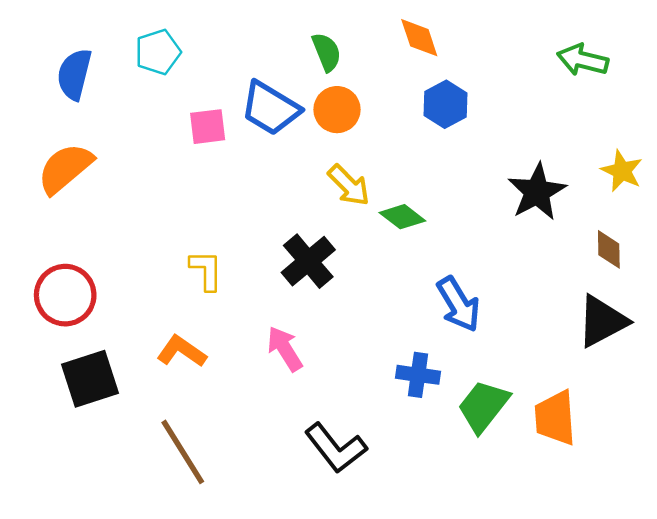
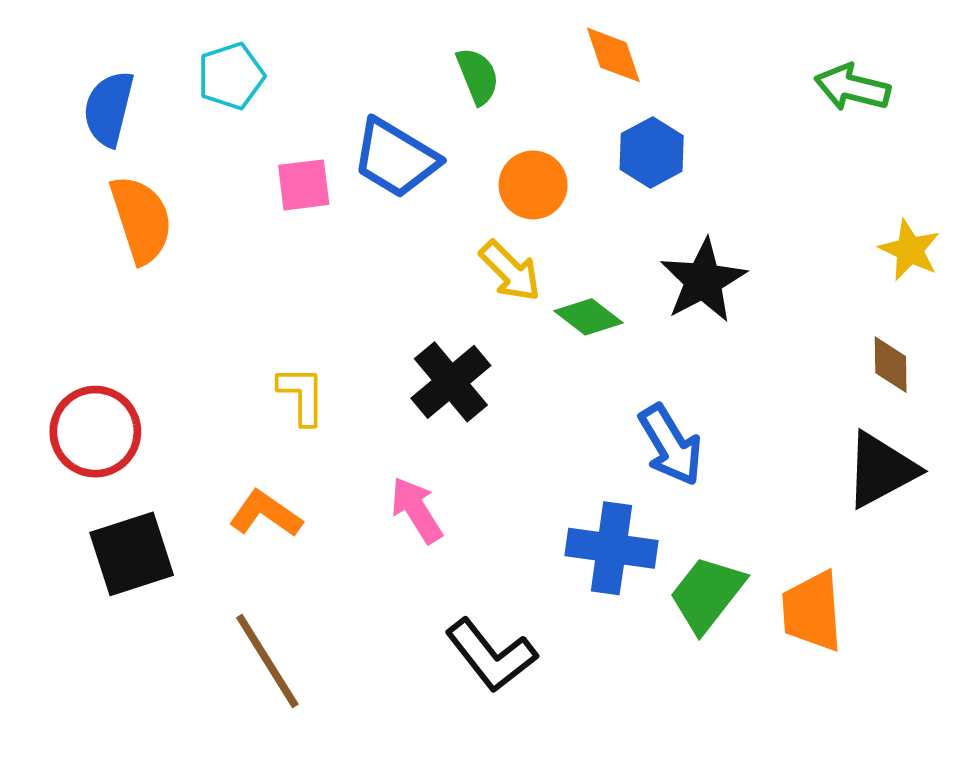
orange circle: (337, 110) -> (533, 185), moved
orange semicircle: (65, 168) -> (141, 219), moved, turned 112
black star: (537, 192) -> (703, 281), moved
blue cross: (418, 375) -> (611, 548), size x1.4

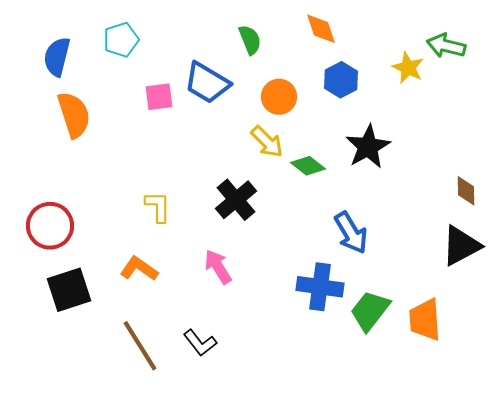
yellow star: (910, 250) -> (408, 68), moved
black L-shape: (491, 655) -> (200, 343), moved, size x0.7

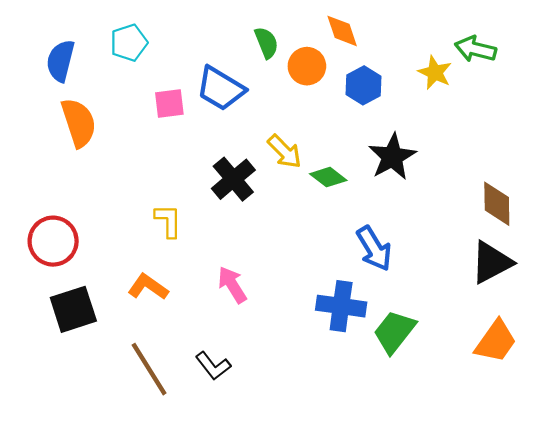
orange circle: (279, 97) -> (307, 66), moved
brown diamond: (466, 191) -> (497, 204), size x1.4
black cross: (236, 200) -> (233, 179), moved
orange trapezoid: (425, 320) -> (496, 341), moved, turned -141

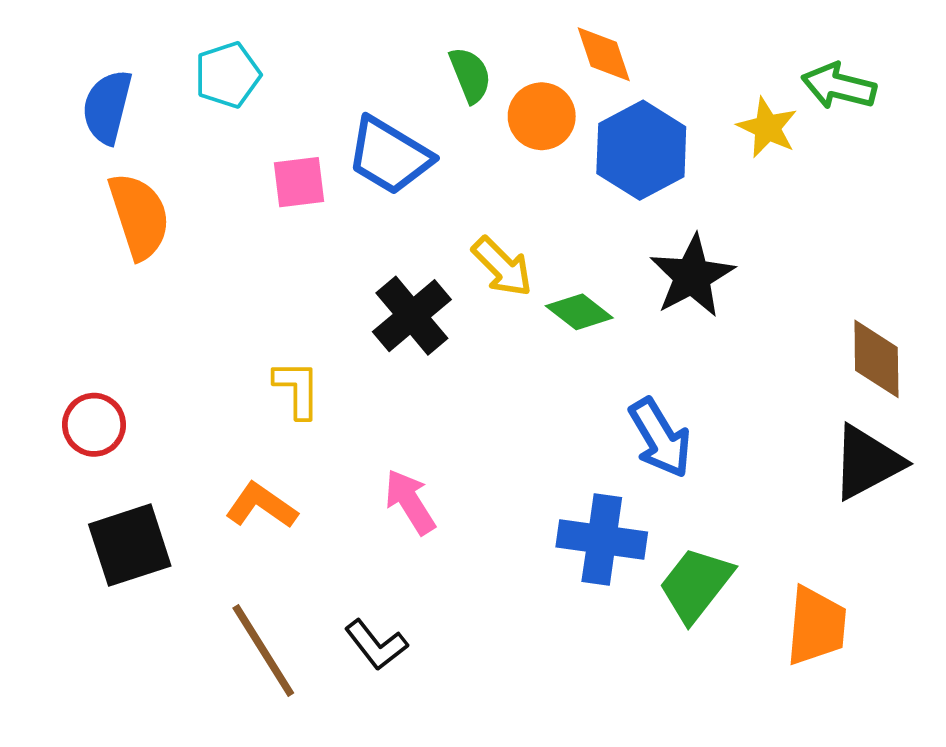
blue hexagon: (363, 85) -> (641, 150), size x1.4
red circle: (53, 241) -> (94, 425), size x0.7
orange trapezoid: (496, 341) -> (816, 626), moved, turned -30

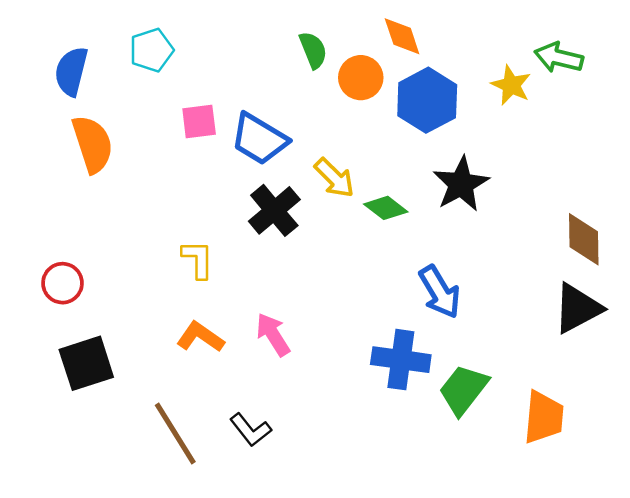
blue trapezoid: (389, 156) -> (259, 139), moved
orange L-shape: (261, 506) -> (200, 337), moved

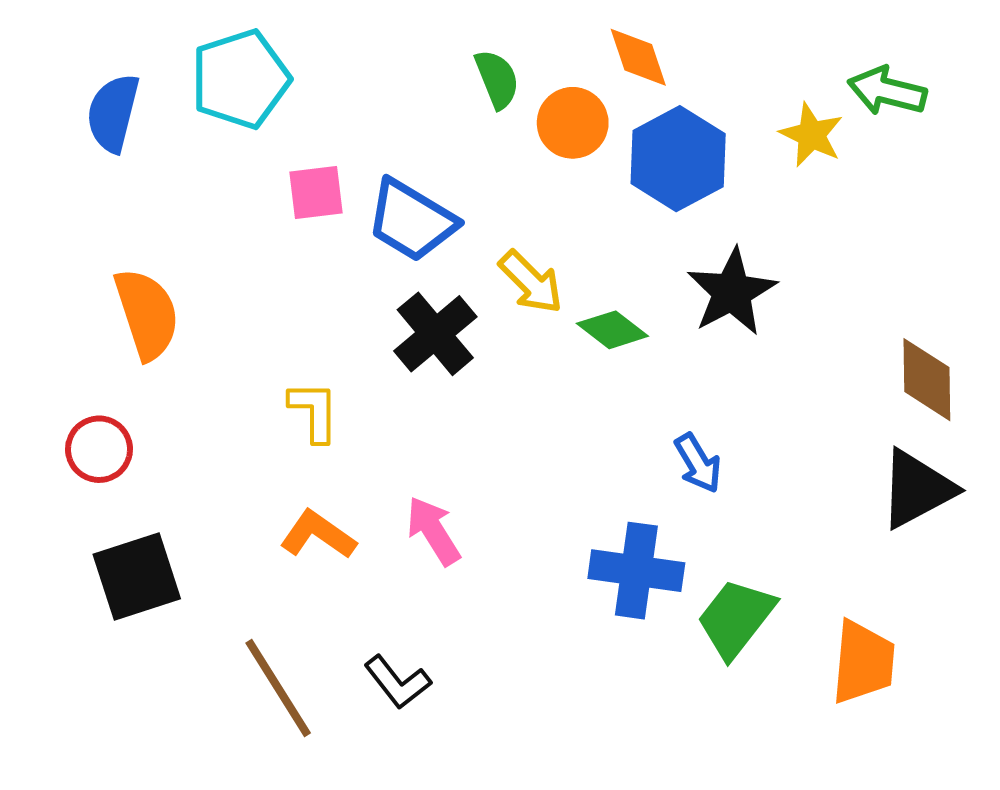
cyan pentagon: (151, 50) -> (240, 79), size x1.4
orange semicircle: (93, 144) -> (147, 314), moved
blue arrow: (440, 292) -> (698, 463), size x0.7

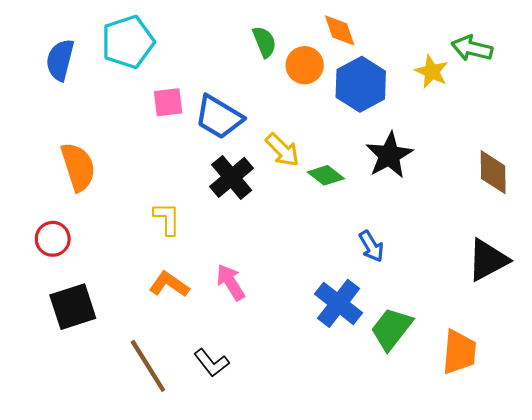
brown diamond: (927, 380) -> (493, 172), moved
blue cross: (636, 571) -> (339, 303), turned 30

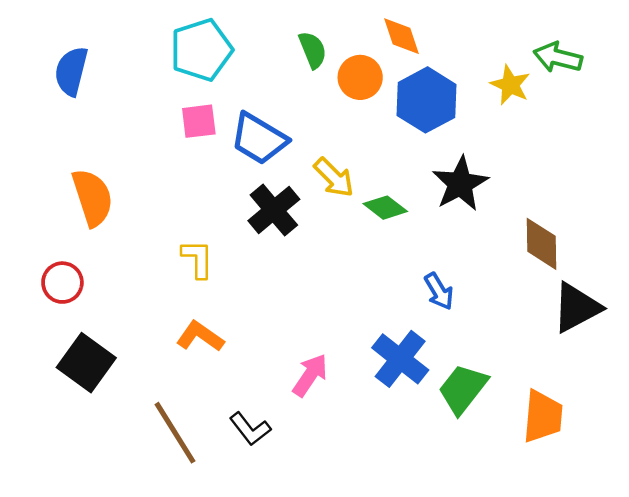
cyan pentagon: (128, 42) -> (201, 50), moved
brown diamond: (493, 172) -> (542, 244), moved
pink arrow: (231, 282) -> (310, 375), moved, turned 66
black square: (73, 307) -> (86, 363), turned -36

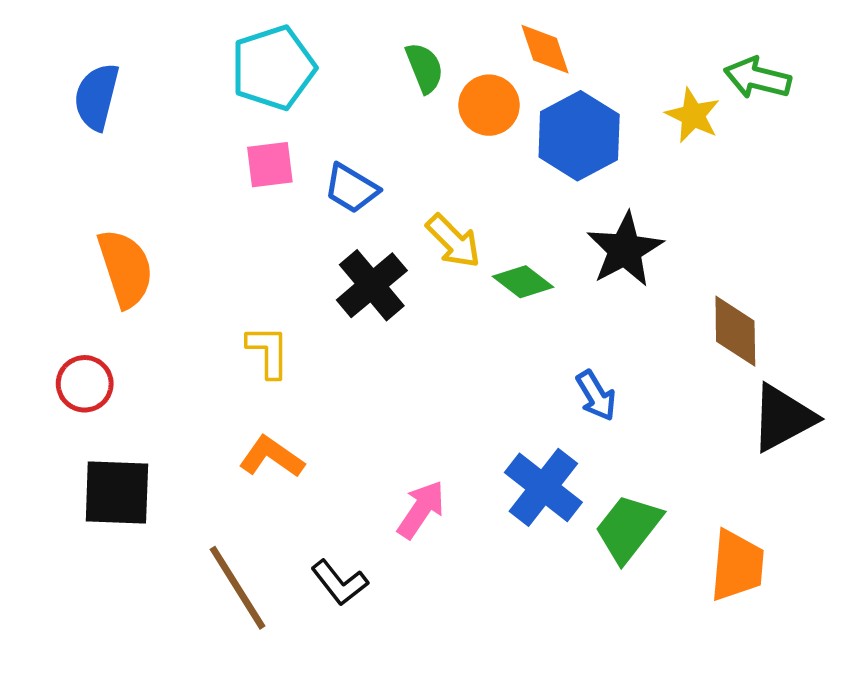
blue trapezoid: (259, 139) -> (351, 188), size x0.7
black square: (86, 363) -> (117, 493), turned -34

